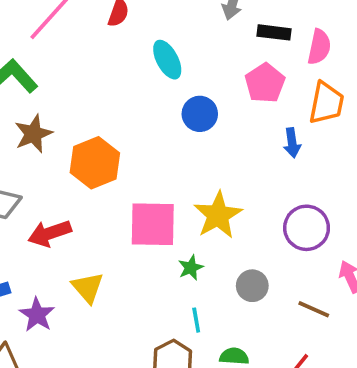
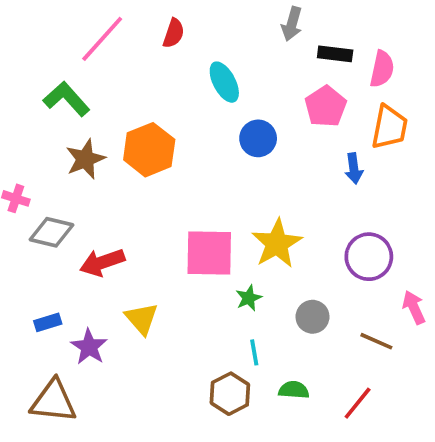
orange hexagon: (95, 163) -> (149, 150), moved

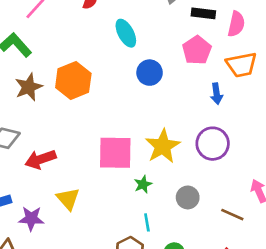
orange trapezoid: (389, 127) -> (242, 65), turned 68
purple circle: (369, 257) -> (213, 144), moved
purple star: (89, 347) -> (31, 218), turned -30

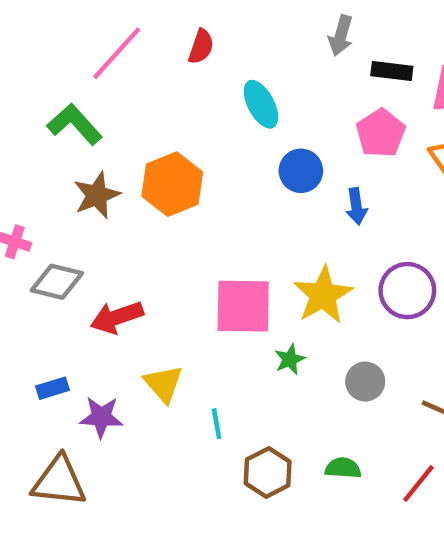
blue arrow: (217, 94) -> (356, 206), moved
cyan line: (147, 222) -> (217, 424), moved

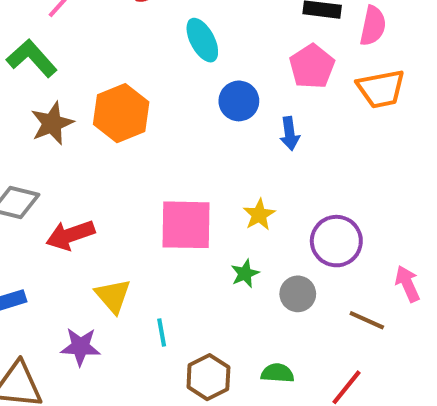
purple circle: (407, 291) -> (336, 241), moved
yellow star: (323, 295) -> (259, 215), size x0.6
green star: (290, 359) -> (245, 274), moved
purple star: (101, 417) -> (80, 347), moved

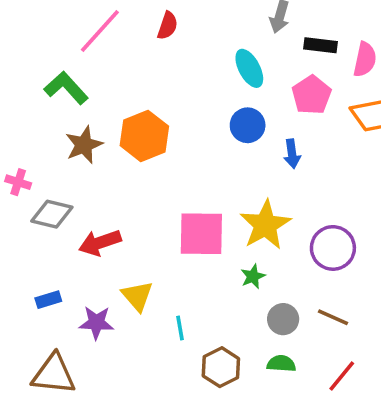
cyan ellipse: (202, 40) -> (249, 68), moved
yellow star: (259, 215) -> (265, 225), size x1.8
gray circle: (298, 294) -> (283, 319), moved
brown line: (367, 320) -> (333, 317), moved
purple star: (80, 347) -> (96, 323), moved

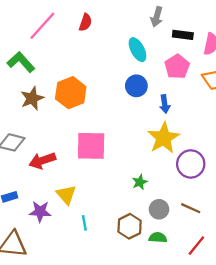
yellow star: (265, 225) -> (164, 138), moved
pink square: (201, 234) -> (91, 146), moved
cyan line: (180, 328) -> (84, 223), moved
brown hexagon: (221, 367) -> (130, 226), moved

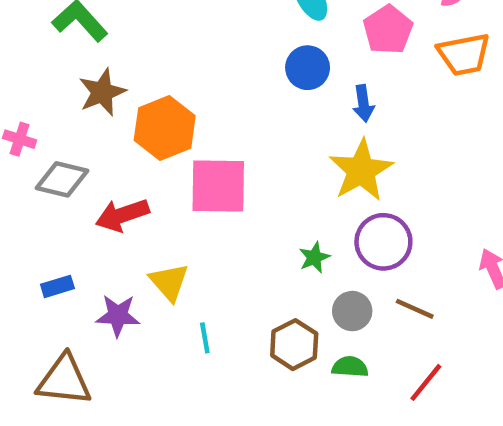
orange hexagon: (71, 93) -> (165, 128), moved
purple circle: (191, 164) -> (383, 242), moved

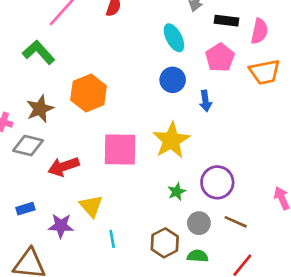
brown star: (102, 92) -> (40, 109), moved
orange hexagon: (165, 128) -> (89, 93), moved
yellow star: (361, 170) -> (171, 140), moved

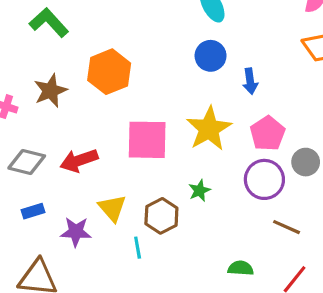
pink pentagon: (220, 58) -> (268, 133), moved
gray diamond: (28, 146) -> (27, 162), moved
green star: (177, 192) -> (199, 191), moved
gray circle: (199, 223) -> (306, 162), moved
brown hexagon: (165, 243) -> (161, 216), moved

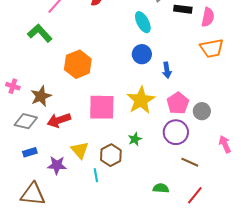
brown star: (50, 91) -> (41, 96), moved
gray circle: (306, 162) -> (202, 111), moved

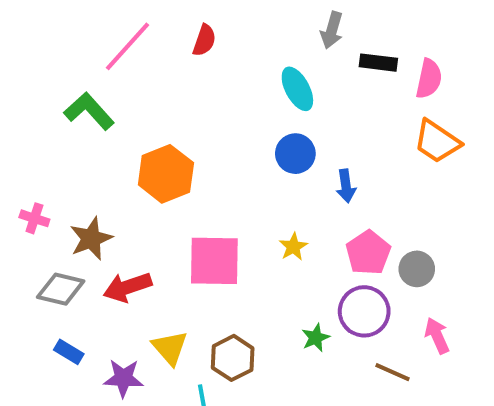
orange trapezoid: (212, 48) -> (437, 141), turned 45
yellow star: (141, 100) -> (293, 247), size x0.5
green star: (135, 139) -> (316, 338), moved
pink arrow: (225, 144) -> (437, 336), moved
blue rectangle: (30, 152) -> (69, 352), turned 48

